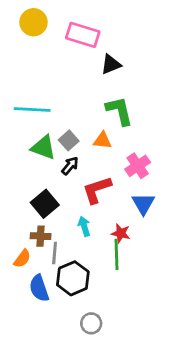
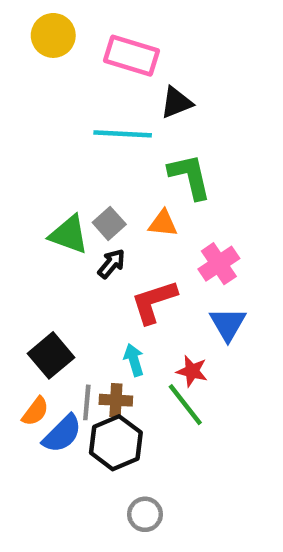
cyan line: (32, 109) -> (123, 134), moved
black square: (45, 204) -> (51, 355), moved
brown cross: (41, 236) -> (116, 400), moved
green line: (117, 254) -> (185, 405), turned -36
blue semicircle: (39, 288) -> (62, 434), moved, turned -116

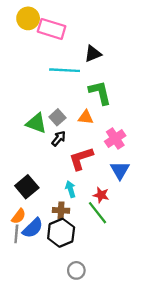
pink rectangle: (132, 56) -> (52, 29), moved
gray line: (87, 402) -> (16, 234), moved

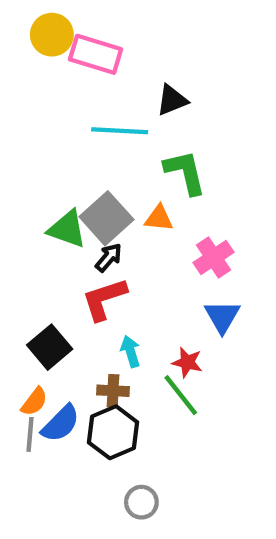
gray square: (57, 117) -> (106, 218), size x1.6
red L-shape: (81, 159) -> (104, 299), moved

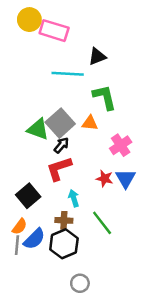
red star: (187, 362) -> (105, 178), moved

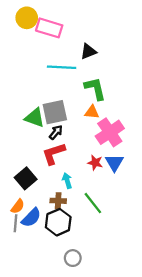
gray square: (60, 123) -> (55, 112), turned 30
orange triangle: (90, 123) -> (92, 112), moved
pink cross: (121, 145) -> (110, 132), size x1.4

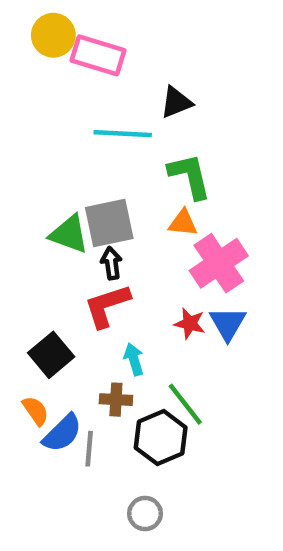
black arrow: (56, 132) -> (111, 263), turned -48
orange semicircle: (18, 206) -> (35, 411), turned -72
black hexagon: (58, 222) -> (161, 438), moved
gray line: (15, 223) -> (89, 449), moved

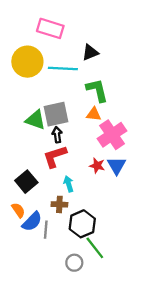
yellow circle: (53, 35) -> (27, 62), moved, size x1.4
green line: (185, 404) -> (95, 248), moved

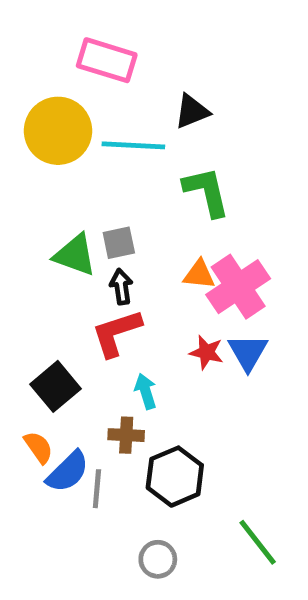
gray square: (56, 114) -> (119, 243), size x0.6
orange triangle: (94, 114) -> (199, 274), moved
green line: (95, 248) -> (258, 542), moved

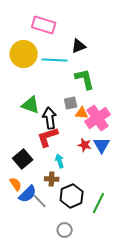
gray square: (119, 243) -> (71, 103), moved
black arrow: (121, 287) -> (50, 118), size x1.5
gray line: (97, 489) -> (40, 201), turned -49
green line: (258, 542) -> (99, 203), moved, turned 65

